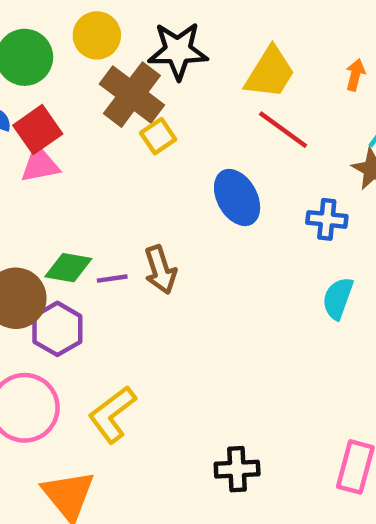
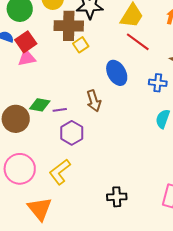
brown cross: (132, 95) -> (69, 26), turned -36
brown arrow: (160, 270) -> (94, 101), moved
purple hexagon: (57, 329) -> (72, 133), moved

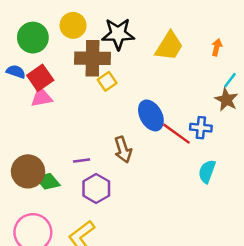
red line: (138, 42) -> (177, 134), moved
green diamond: (40, 105) -> (47, 181), moved, turned 40

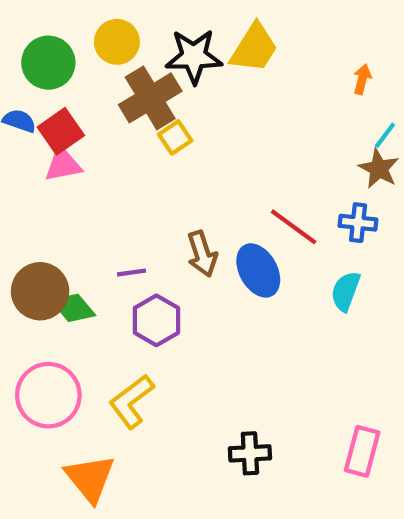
yellow trapezoid: (169, 46) -> (254, 48), moved
brown cross: (93, 58) -> (150, 98), turned -32
blue ellipse: (151, 115) -> (258, 270), moved
blue cross: (201, 128) -> (358, 223), moved

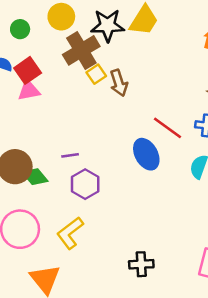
green circle: (48, 63) -> (20, 29), size x0.6
brown arrow: (202, 254) -> (119, 83), moved

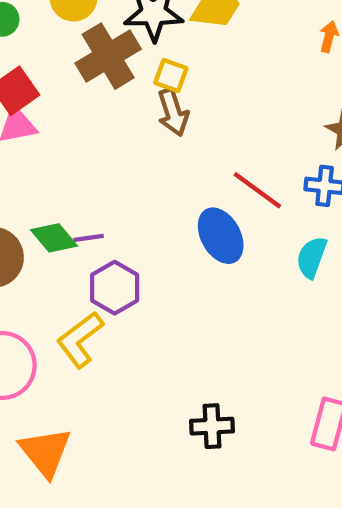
yellow square: (96, 74) -> (171, 76), moved, turned -36
green diamond: (35, 177) -> (54, 238), moved
yellow L-shape: (70, 233) -> (80, 340), moved

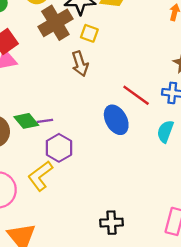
brown arrow: (173, 112) -> (80, 64), moved

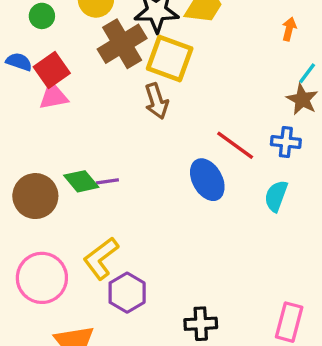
yellow square: (89, 33) -> (170, 59), size x1.8
purple hexagon: (59, 148) -> (127, 293), moved

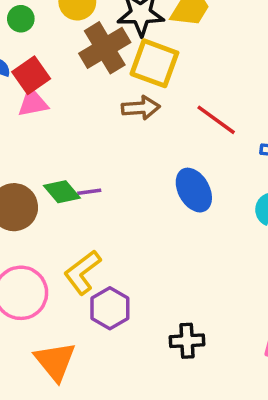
brown arrow: (157, 101) -> (141, 108), turned -76
red line: (235, 145) -> (216, 120), moved

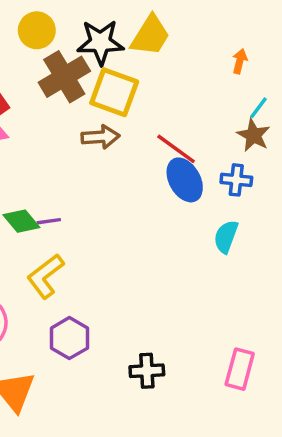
blue ellipse: (194, 190) -> (185, 180), moved
yellow L-shape: (82, 272) -> (45, 276), moved

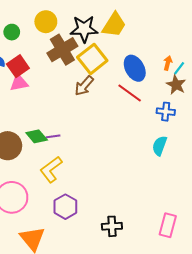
orange arrow: (240, 61) -> (168, 63), moved
yellow square: (114, 92) -> (92, 59), turned 32
brown arrow: (100, 137) -> (84, 86), turned 135
blue ellipse: (185, 180) -> (135, 68), moved

